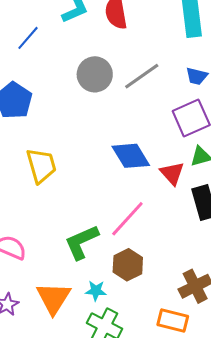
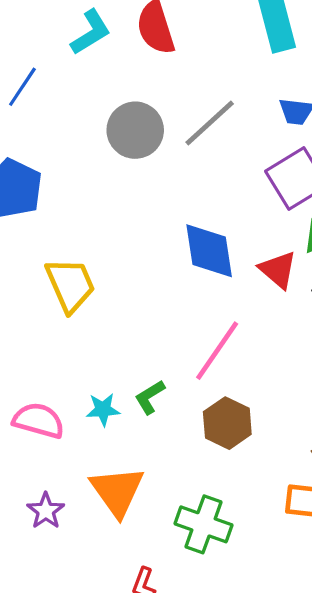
blue diamond: (131, 156) -> (209, 251), turned 30
green L-shape: (82, 242) -> (150, 397), size x0.6
cyan star: (96, 291) -> (103, 409), moved

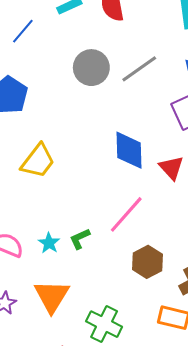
yellow trapezoid: (70, 285) -> (38, 161), turned 54
cyan star: (103, 409) -> (49, 243), turned 30
brown hexagon: (227, 423) -> (147, 262), moved

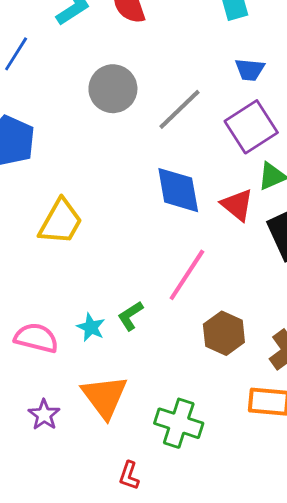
gray line: (139, 69) -> (180, 109), moved

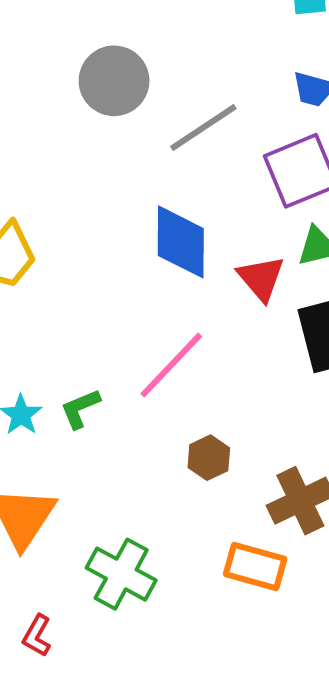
brown hexagon: (224, 333) -> (209, 458), size x0.7

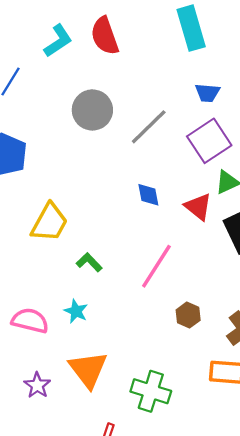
blue diamond: (181, 242) -> (148, 195), size x0.6
green L-shape: (80, 409) -> (89, 262), moved, turned 80

